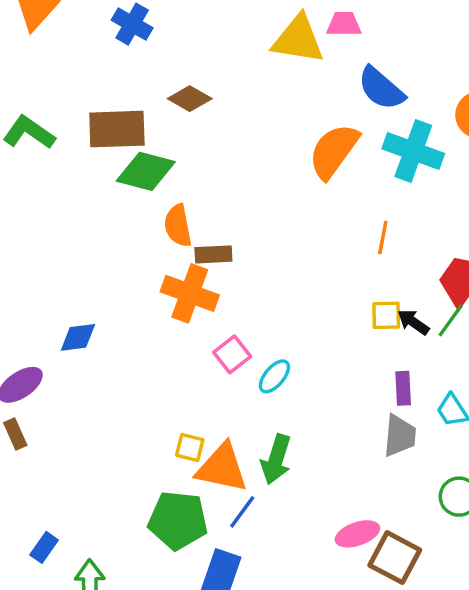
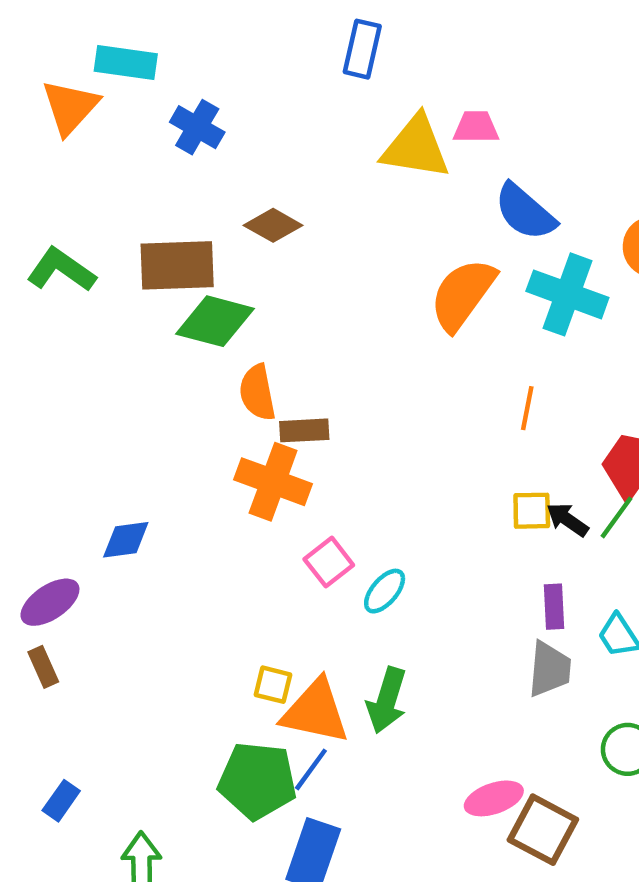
blue line: (242, 512) -> (311, 769), moved
blue rectangle: (44, 547) -> (61, 801), moved

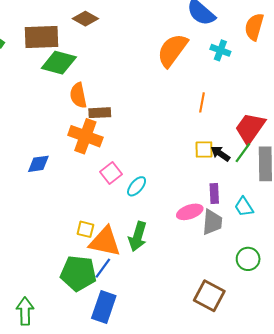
cyan cross: (567, 294) -> (220, 50), size x0.6
blue diamond: (126, 540) -> (38, 164), moved
pink ellipse: (494, 798) -> (190, 212), moved

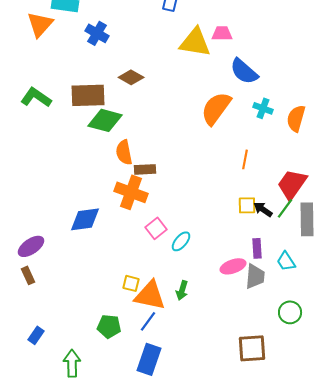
orange semicircle: (254, 27) -> (296, 118), moved
blue diamond: (38, 164) -> (85, 219), size x1.4
green arrow: (138, 236) -> (182, 290), size x0.7
green pentagon: (78, 273) -> (109, 326), moved, size x0.7
brown square: (209, 296) -> (252, 348), turned -32

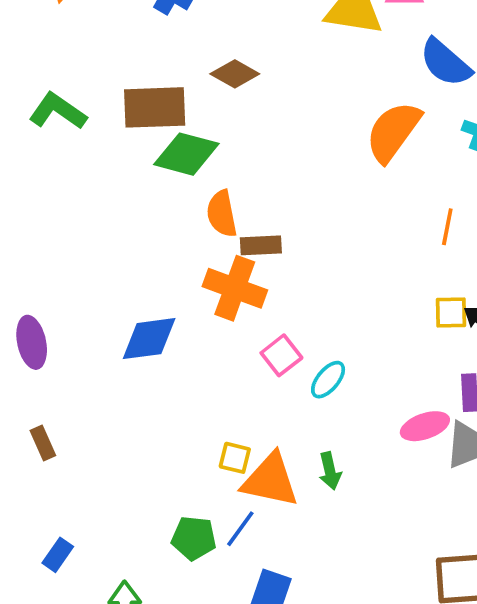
purple ellipse: (31, 246) -> (32, 342), moved, turned -68
green arrow: (182, 290) -> (330, 471), turned -30
blue line: (148, 321) -> (240, 529), moved

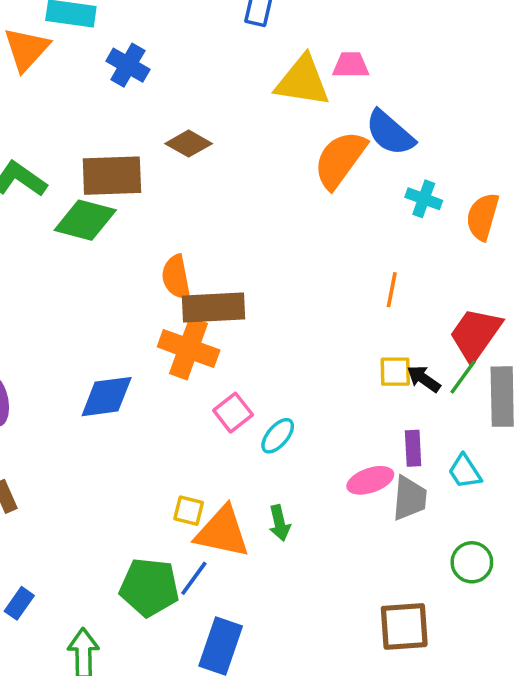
orange semicircle: (393, 132) -> (340, 160), moved
green diamond: (186, 154) -> (85, 220), moved
brown rectangle: (261, 245) -> (214, 307), size x1.6
green pentagon: (194, 538) -> (149, 587), size x1.4

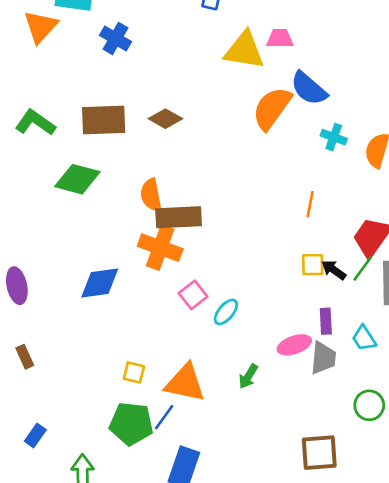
brown diamond: (189, 144) -> (165, 119), moved
green diamond: (85, 220) -> (77, 179), moved
yellow square: (189, 511) -> (134, 372), moved
green arrow: (279, 523) -> (248, 376), moved, turned 45

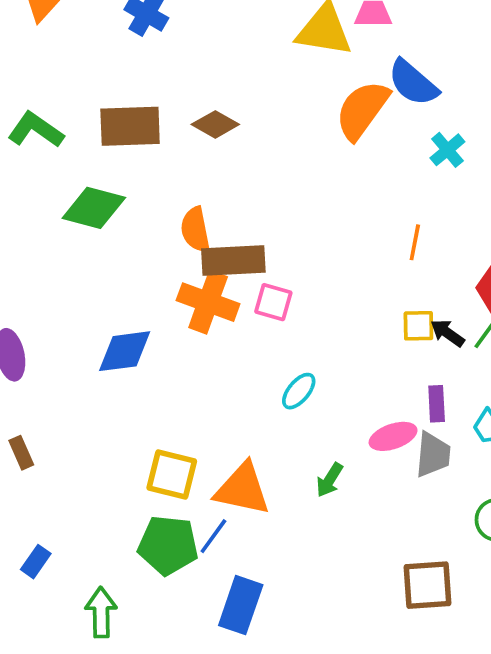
cyan cross: (334, 137) -> (447, 150), turned 30
pink square: (193, 295) -> (273, 302), moved, turned -36
yellow square: (134, 372) -> (172, 474), size x1.6

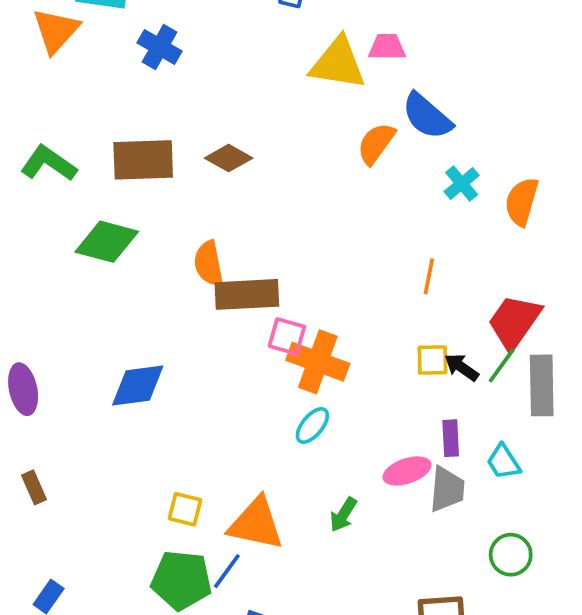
orange semicircle: (362, 110) -> (376, 143), size x0.7
orange cross: (208, 302) -> (318, 362), moved
yellow square: (172, 474) -> (185, 509), size x0.7

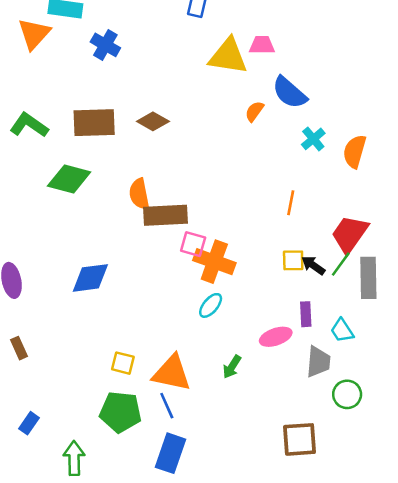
orange semicircle: (376, 143) -> (254, 111), size x0.7
gray trapezoid: (447, 489) -> (318, 362), moved
blue line: (227, 571) -> (167, 406), moved, turned -60

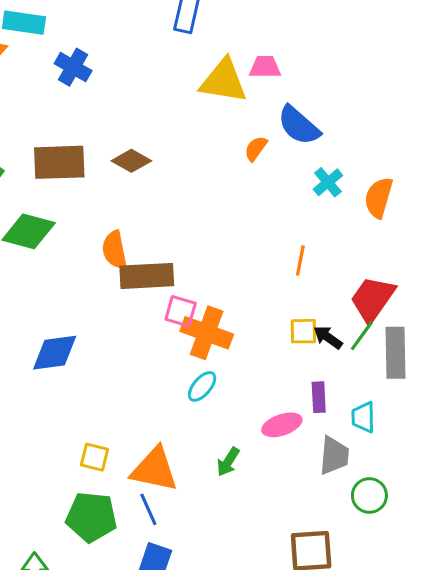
cyan trapezoid: (342, 330) -> (363, 417), turned 32

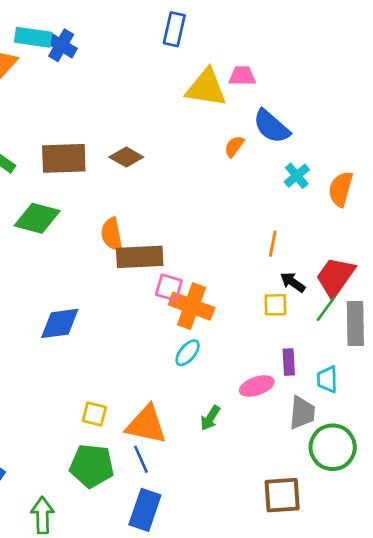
blue cross: (73, 67) -> (61, 45), moved
black arrow: (328, 337) -> (293, 282), moved
green circle: (369, 495) -> (333, 447), size x1.5

